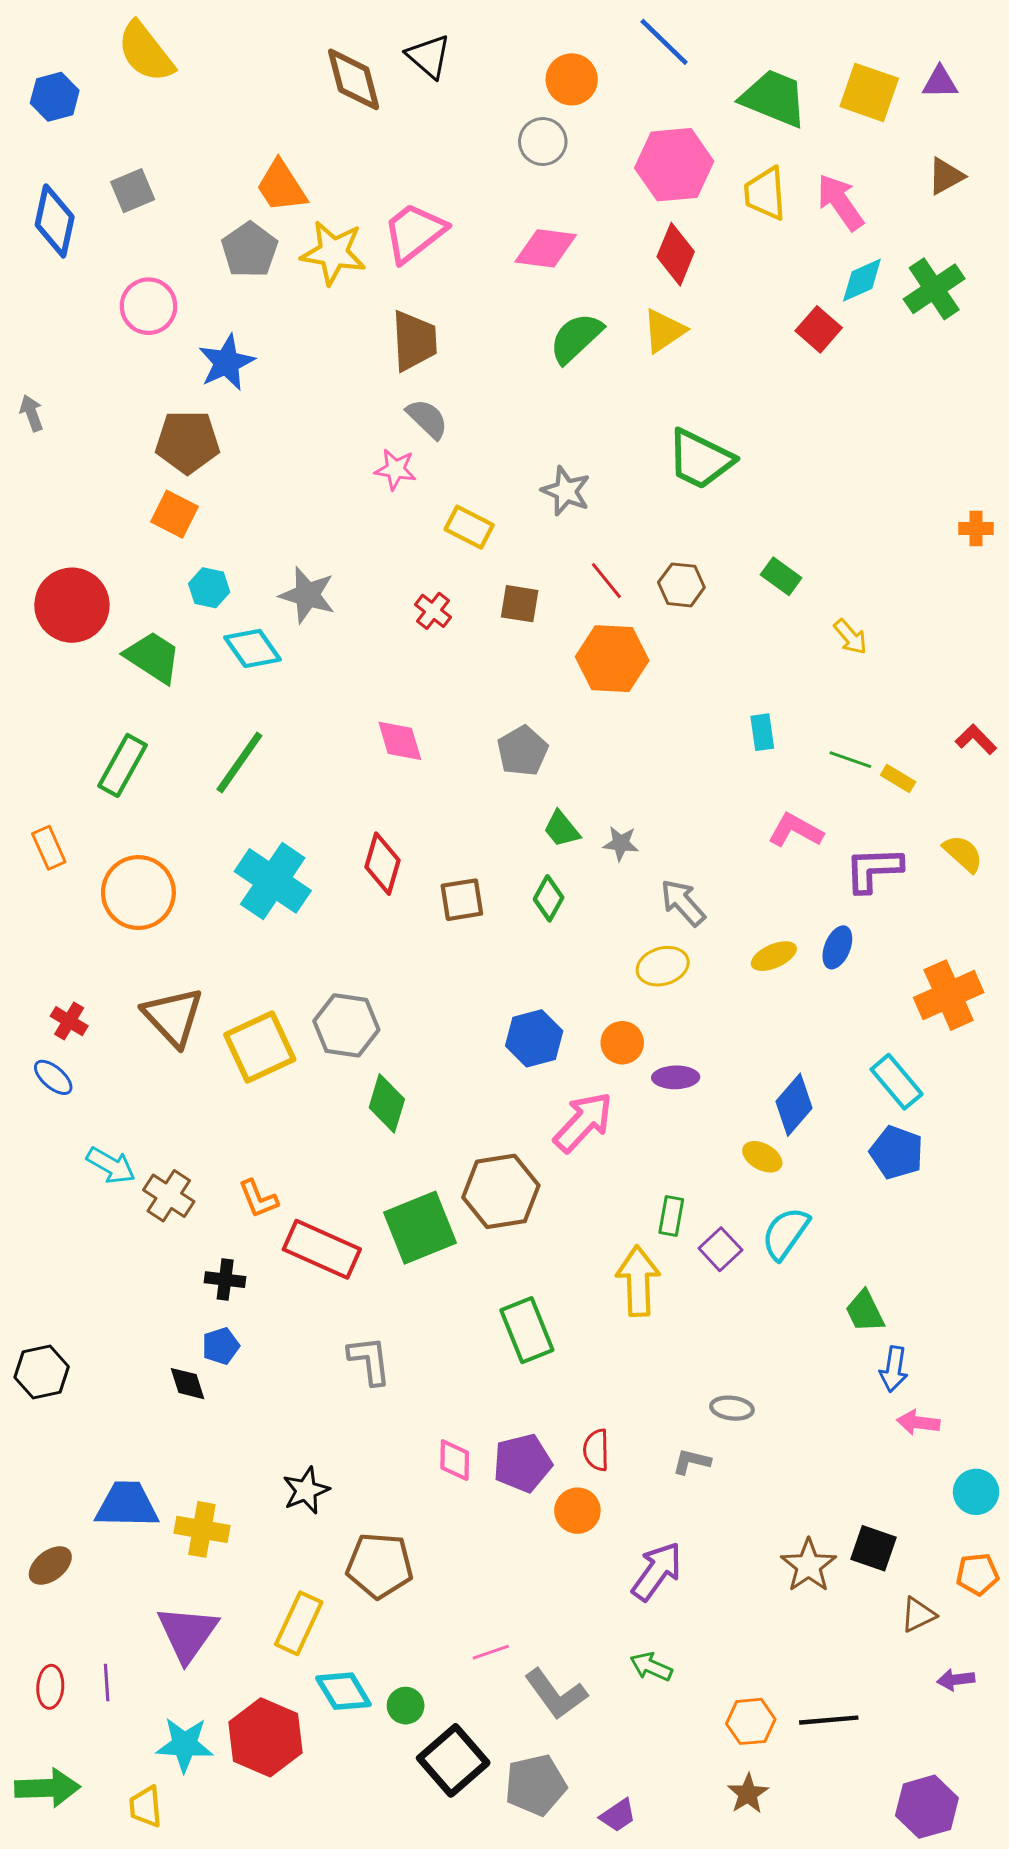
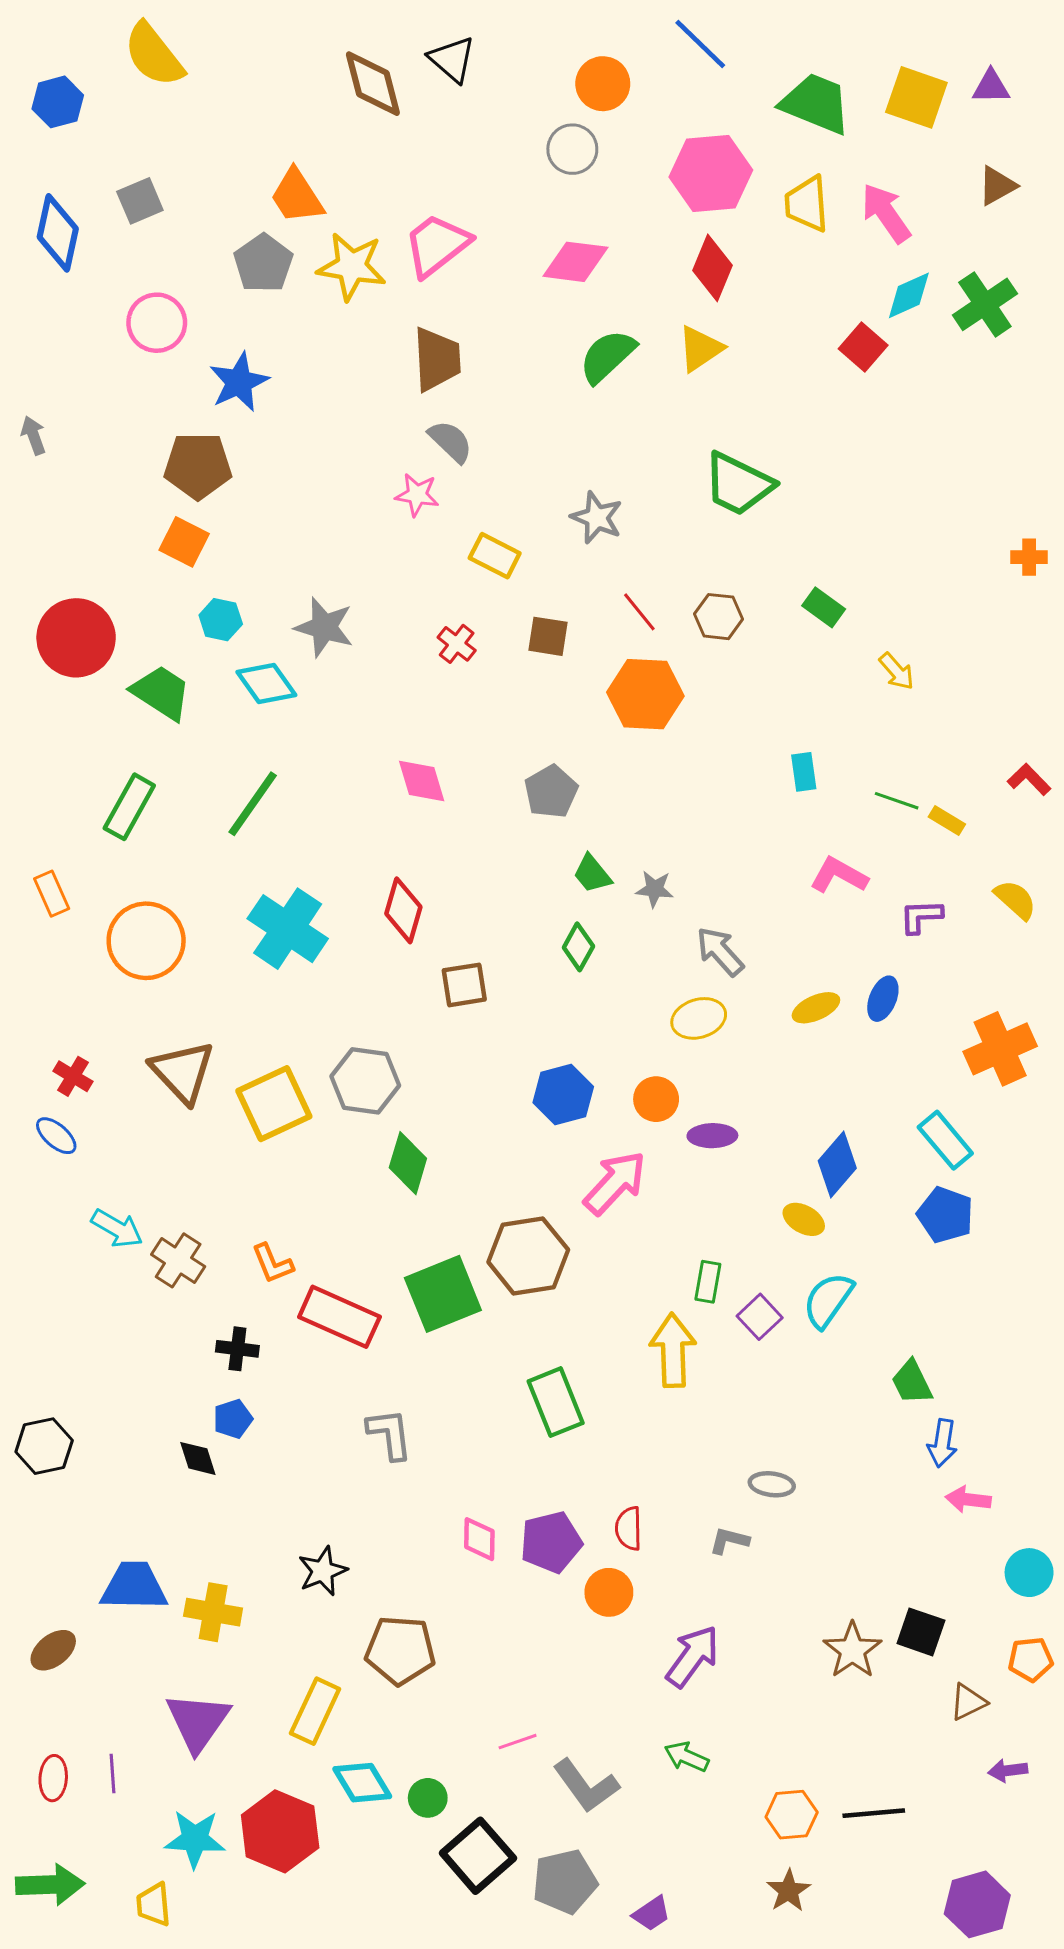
purple L-shape: (873, 869) -> (921, 916), size x0.7
brown square: (462, 900) -> (464, 985), moved

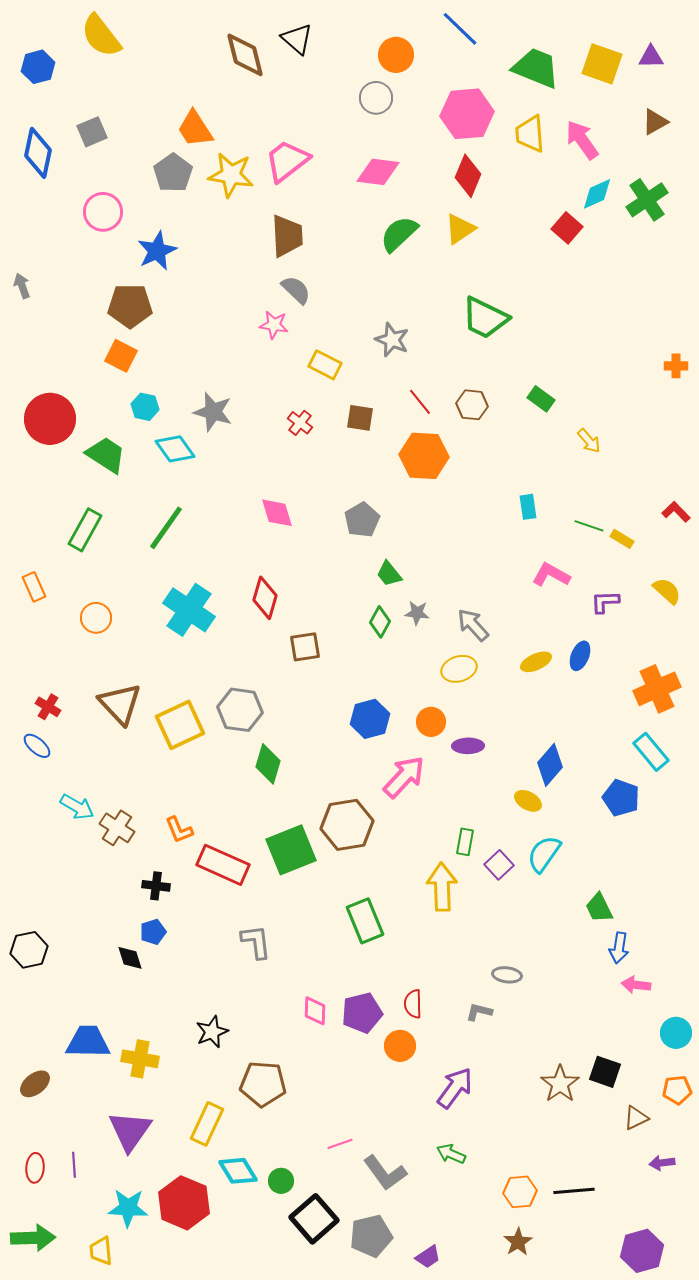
gray star: (655, 889) -> (417, 613), moved
orange circle: (146, 941) -> (96, 618), size x0.6
cyan rectangle: (945, 1140) -> (651, 752), moved

